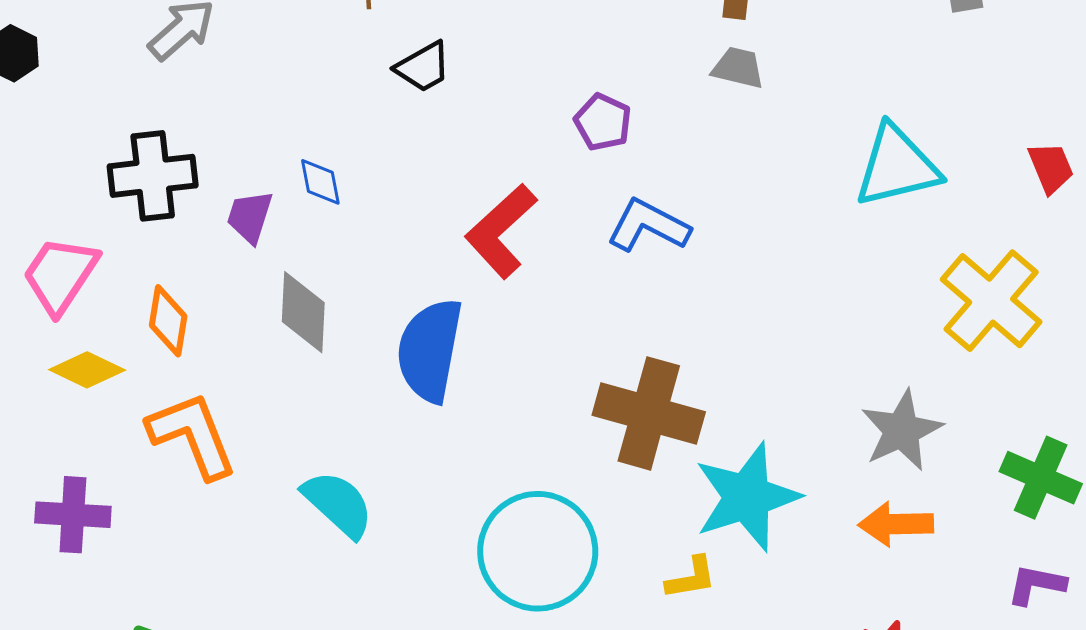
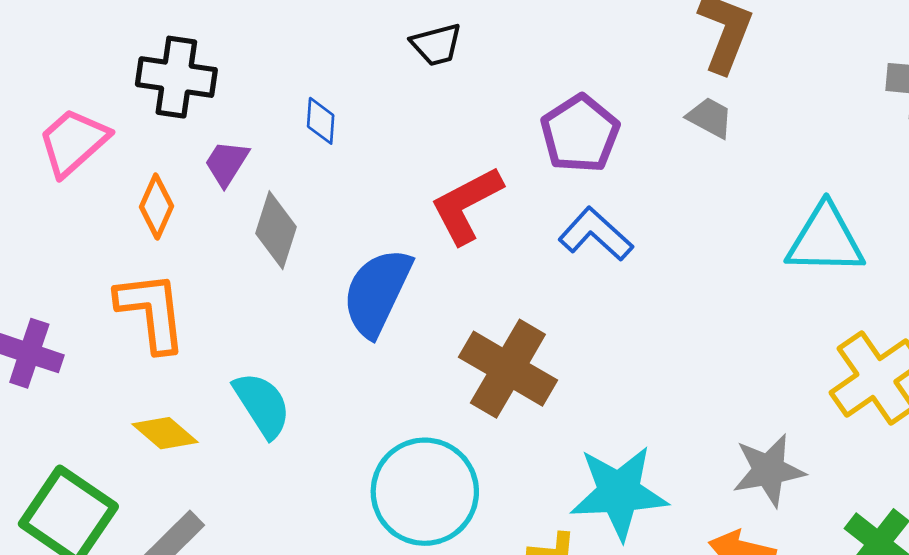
purple pentagon: (603, 122) -> (580, 134), size x1.5
purple trapezoid: (250, 217) -> (227, 163), moved
yellow diamond: (87, 370) -> (165, 433), moved
brown cross: (649, 413) -> (508, 369), moved

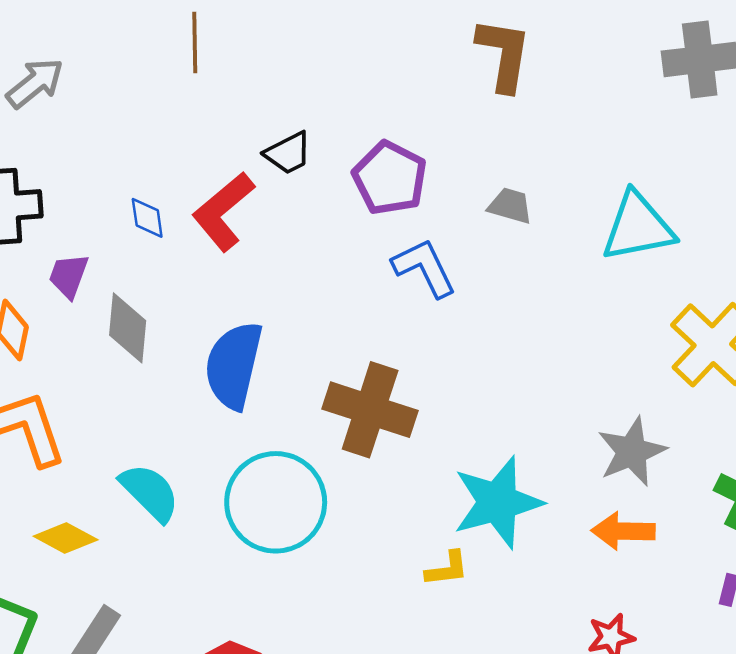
black trapezoid: (436, 45) -> (288, 153), moved
gray trapezoid: (710, 118) -> (510, 206), moved
red L-shape: (466, 205) -> (223, 212), moved
blue L-shape: (596, 234) -> (424, 268), turned 34
cyan circle: (425, 492) -> (276, 502), moved

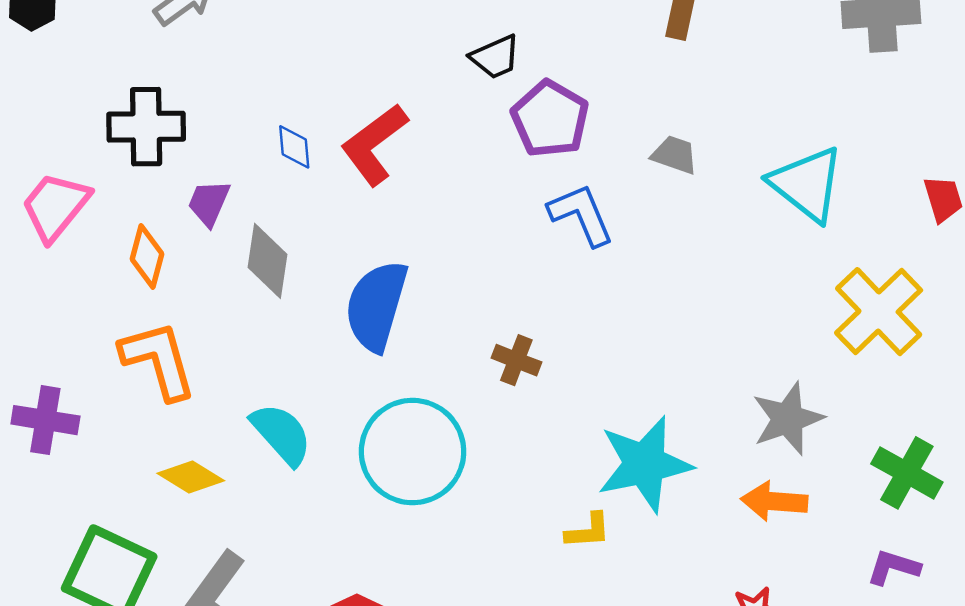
black trapezoid: (288, 153) -> (495, 57), moved
cyan triangle: (638, 227) -> (807, 184), turned 46
brown cross: (370, 410) -> (516, 360), size x0.5

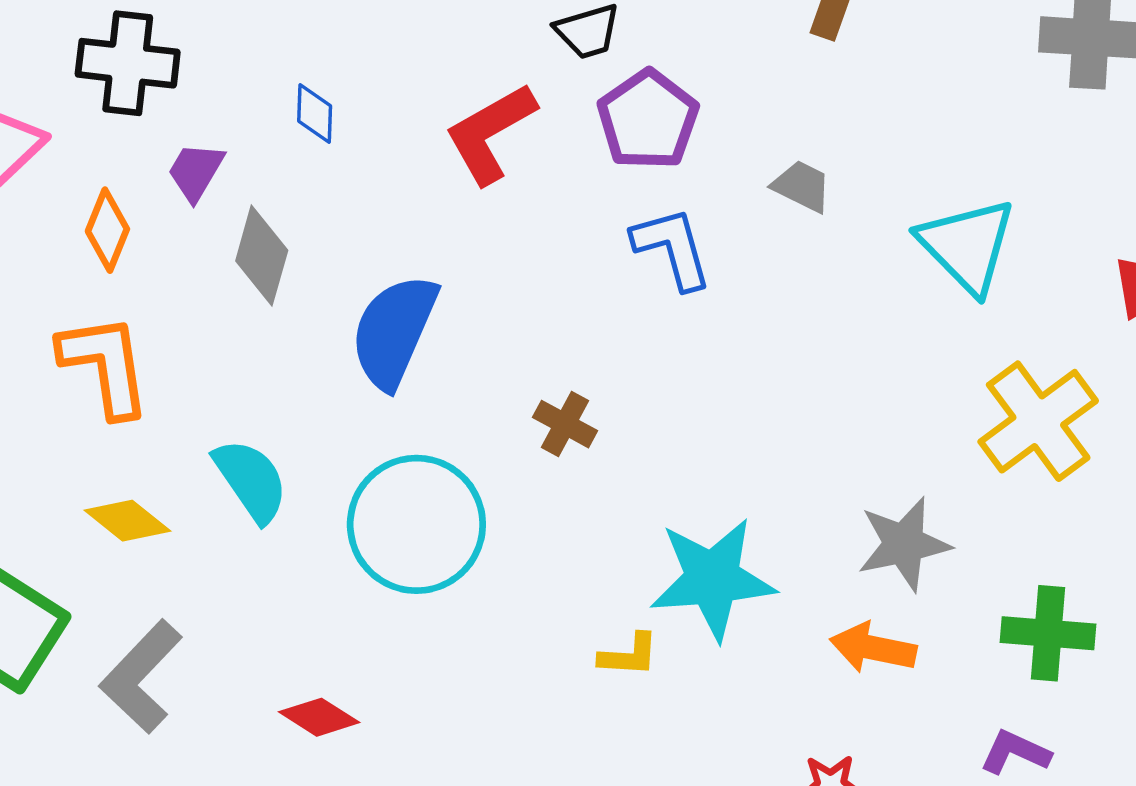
red L-shape: (374, 144) -> (490, 133), moved
green cross: (907, 473) -> (1048, 633), turned -32

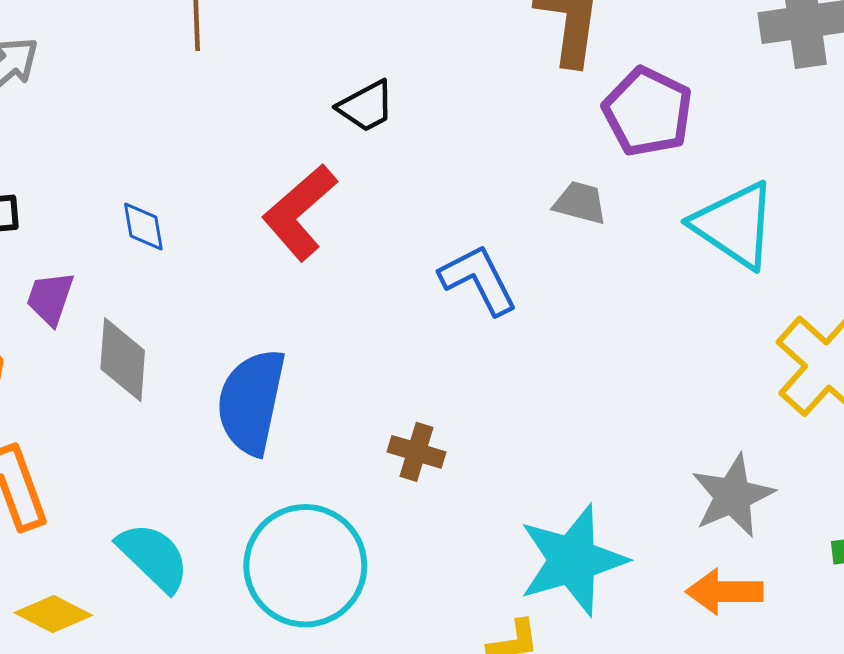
purple pentagon: (648, 120) -> (648, 112), moved

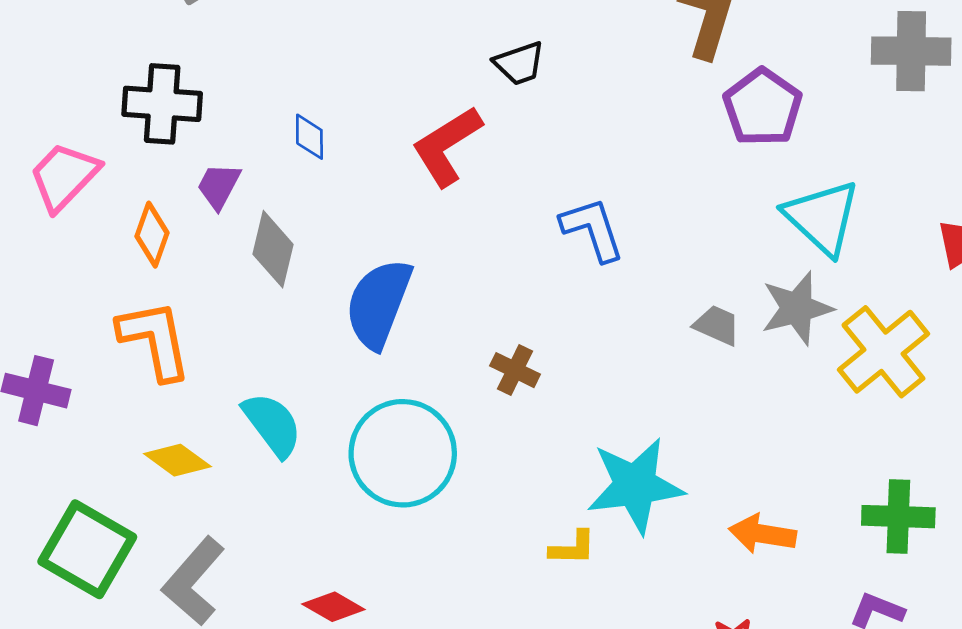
gray trapezoid: (580, 203) -> (717, 325), moved
gray star: (733, 496) -> (797, 308), moved

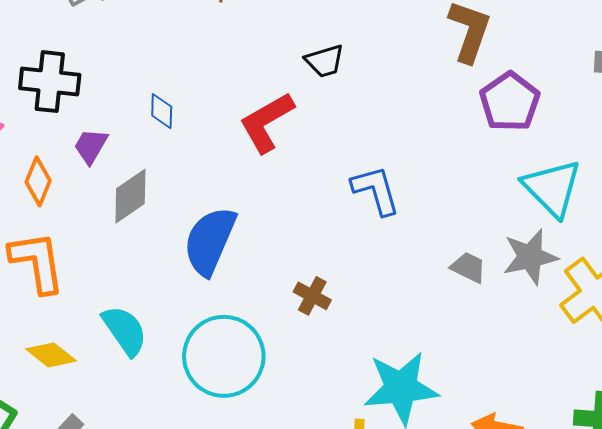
gray diamond: (273, 249) -> (130, 196), turned 40

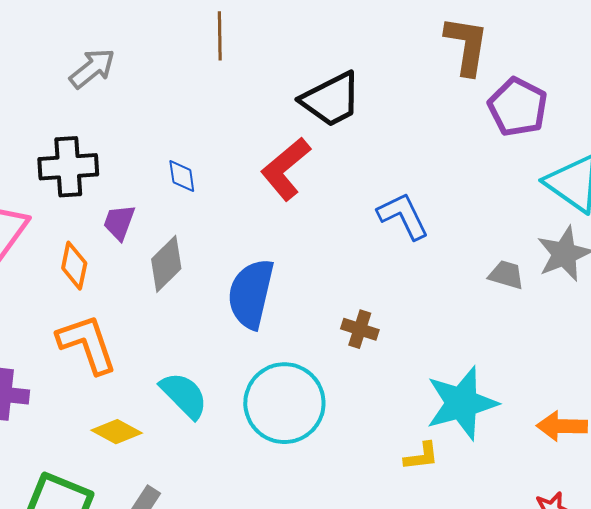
black trapezoid: (325, 61) -> (331, 99), size x1.6

